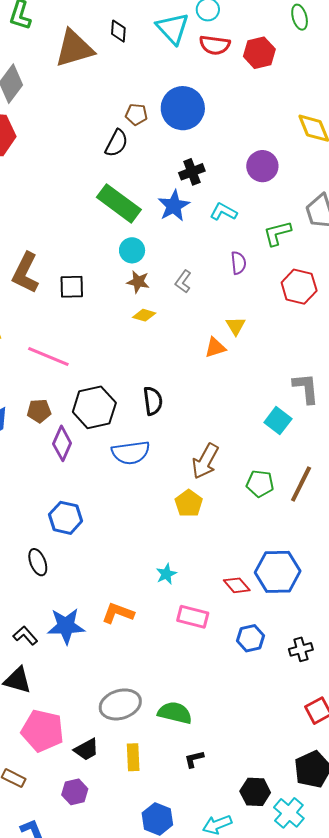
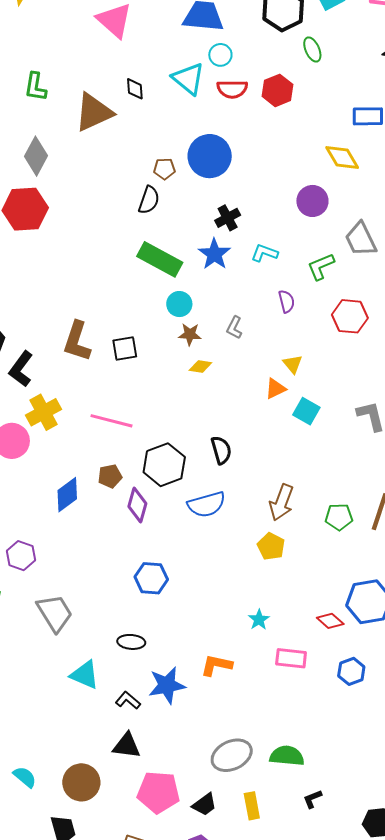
purple circle: (262, 166) -> (312, 201), moved
cyan square: (278, 421) -> (306, 411), moved
black ellipse: (38, 562) -> (131, 642), moved, turned -56

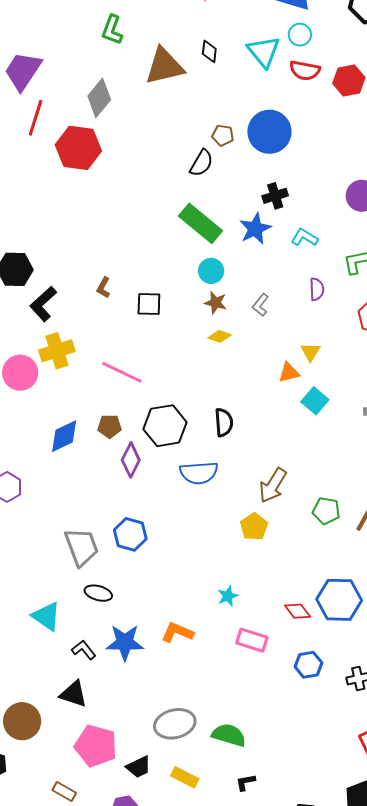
brown L-shape: (77, 341) -> (103, 288), size x0.5
gray trapezoid: (55, 613) -> (82, 547), moved
yellow rectangle: (252, 806) -> (185, 777), turned -64

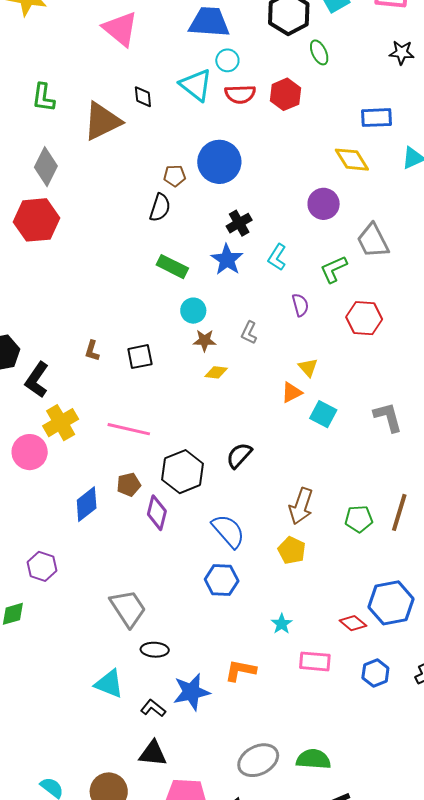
green rectangle: (200, 223) -> (172, 267), size x0.7
cyan L-shape: (305, 237) -> (277, 257), turned -76
black semicircle: (224, 422) -> (239, 455), turned -120
blue semicircle: (199, 473) -> (228, 531), moved, turned -114
blue hexagon: (130, 534) -> (222, 580), moved

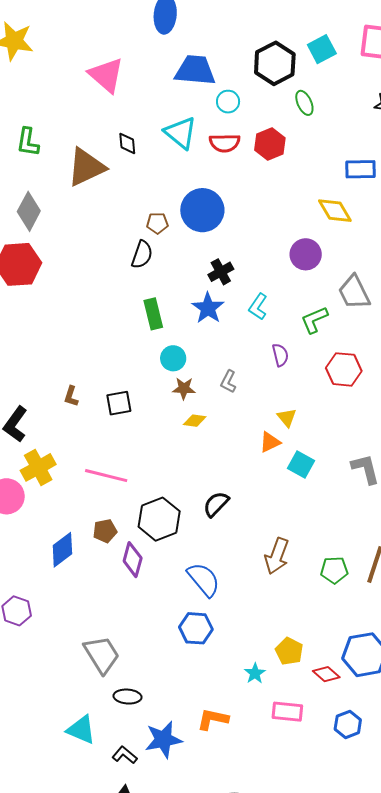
cyan circle: (227, 60) -> (228, 102), moved
green rectangle: (172, 267) -> (153, 314), turned 48
yellow pentagon: (292, 550) -> (289, 651), moved

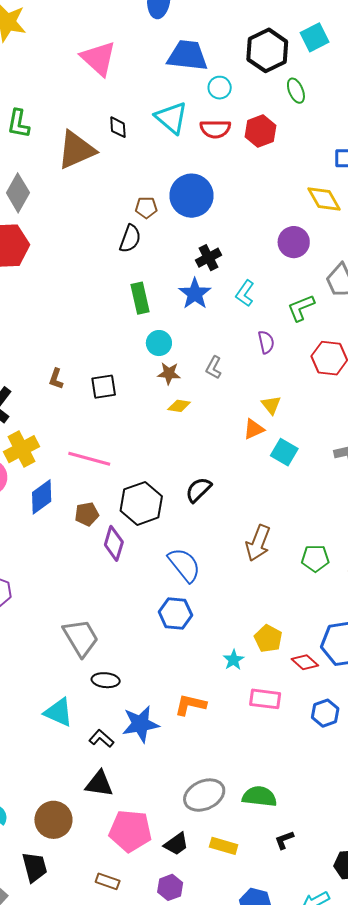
blue diamond: (62, 550) -> (42, 497), moved

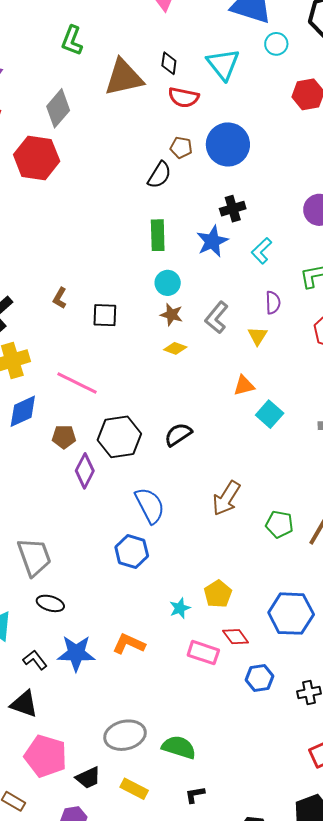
red semicircle: (215, 129) -> (184, 97), moved
gray L-shape: (214, 368) -> (217, 317), size x1.4
yellow triangle: (271, 405) -> (258, 336), moved
red diamond: (305, 662) -> (236, 637), moved

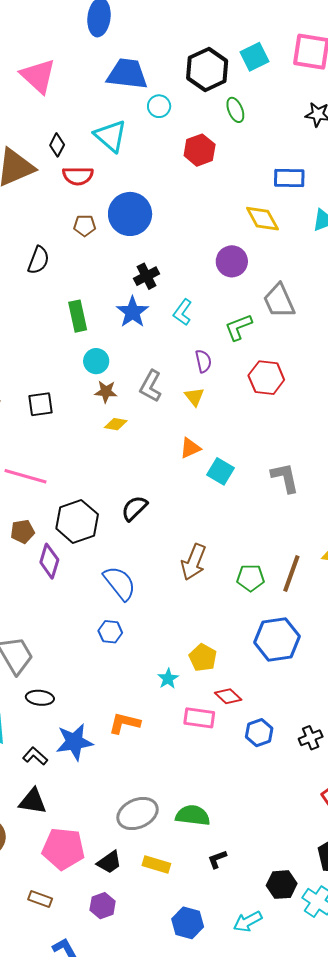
black diamond: (169, 63) -> (57, 145), turned 30
black semicircle: (159, 175) -> (38, 260), moved
blue hexagon: (132, 551) -> (110, 632), size x0.7
blue hexagon: (291, 614) -> (277, 639), moved

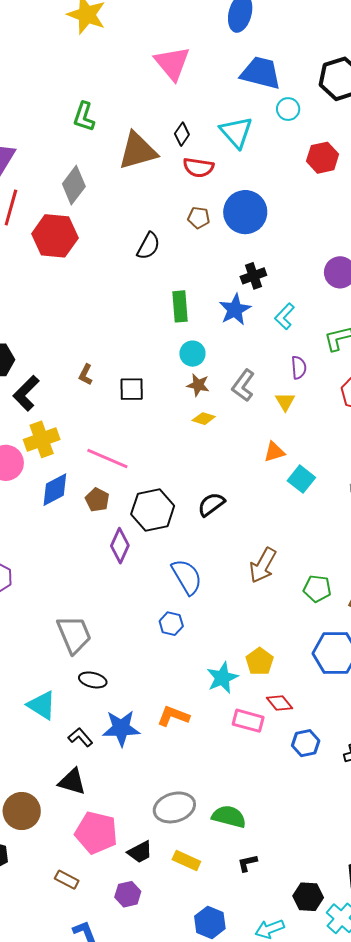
brown pentagon: (23, 531) -> (97, 500), moved, turned 30
cyan star: (168, 679) -> (222, 678), size x1.5

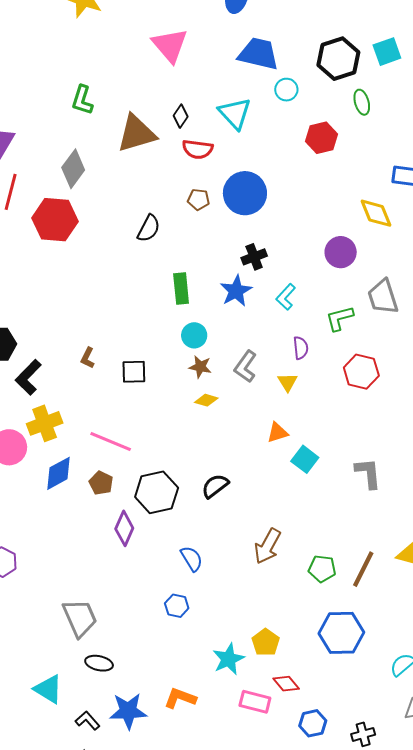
blue semicircle: (187, 577) -> (192, 559), size x0.7

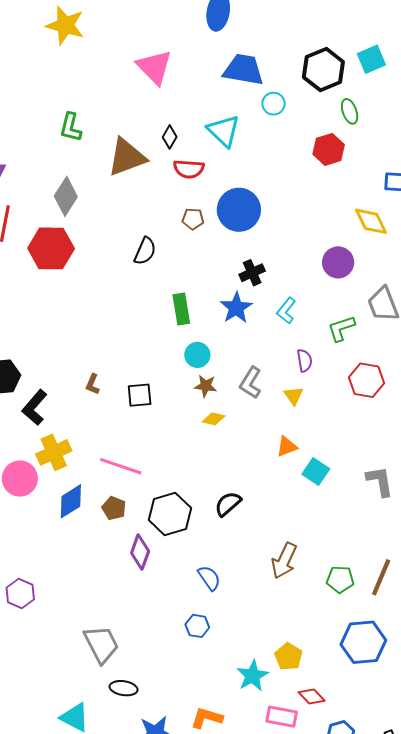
red hexagon: (322, 138) -> (329, 149), moved

